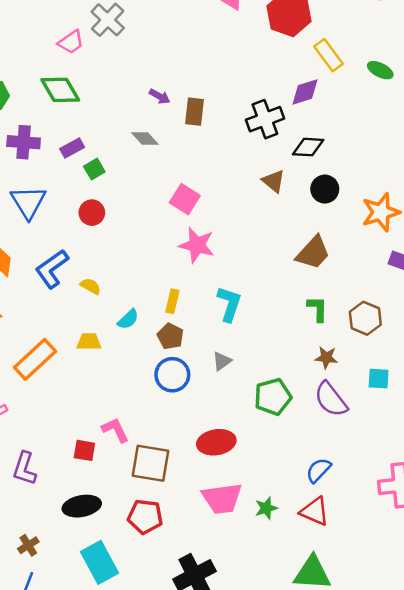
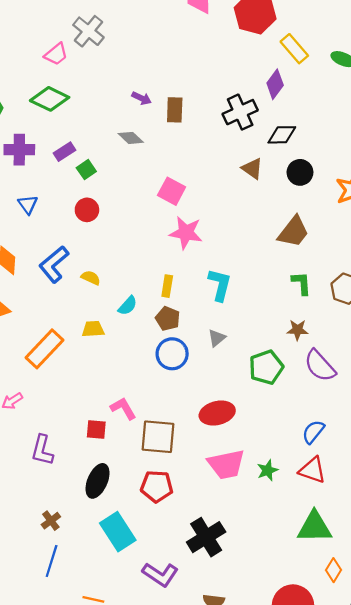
green diamond: (60, 90) -> (50, 99), turned -30
purple diamond: (305, 92) -> (275, 84), turned -32
blue triangle: (28, 202) -> (28, 204), size x0.6
brown star: (326, 358) -> (297, 330), moved
black ellipse: (82, 506) -> (97, 481), turned -52

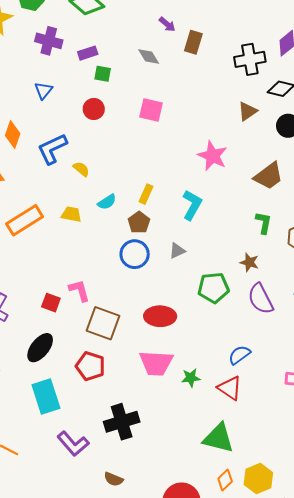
brown triangle: (252, 169) -> (247, 111), turned 35
green square: (86, 170) -> (103, 74), turned 30
pink square: (172, 191) -> (151, 110), moved, turned -30
pink star: (186, 233) -> (212, 156), moved

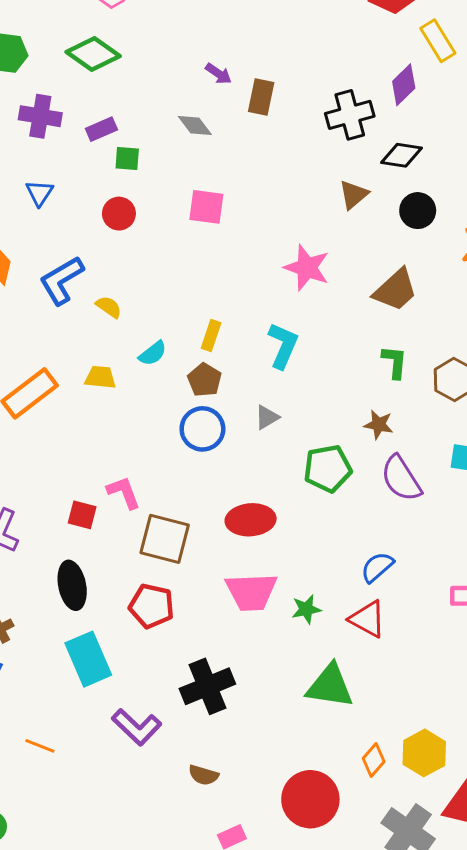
black ellipse: (40, 348) -> (72, 585), turned -44
green triangle: (218, 438) -> (330, 686), moved

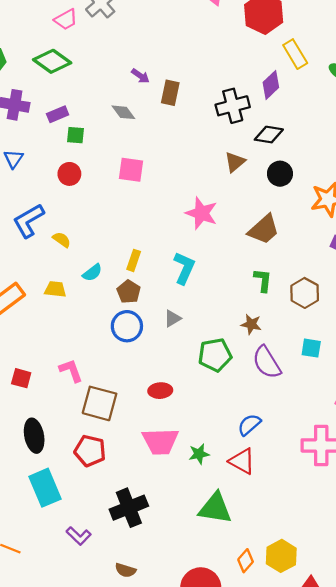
red square: (82, 515) -> (21, 378), moved
red ellipse: (251, 520) -> (160, 391), size x0.7
purple L-shape: (137, 727) -> (79, 536), size x0.7

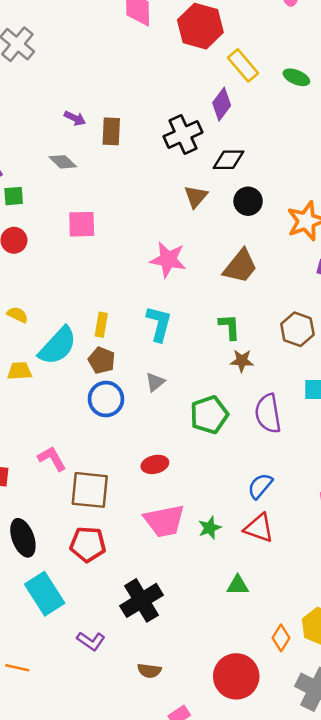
cyan semicircle: (92, 273) -> (58, 346), size x1.8
green L-shape: (263, 280) -> (230, 327), moved
brown star: (251, 324) -> (242, 361), moved
purple semicircle: (267, 362) -> (268, 413), turned 32
green triangle: (215, 508) -> (238, 585), size x0.6

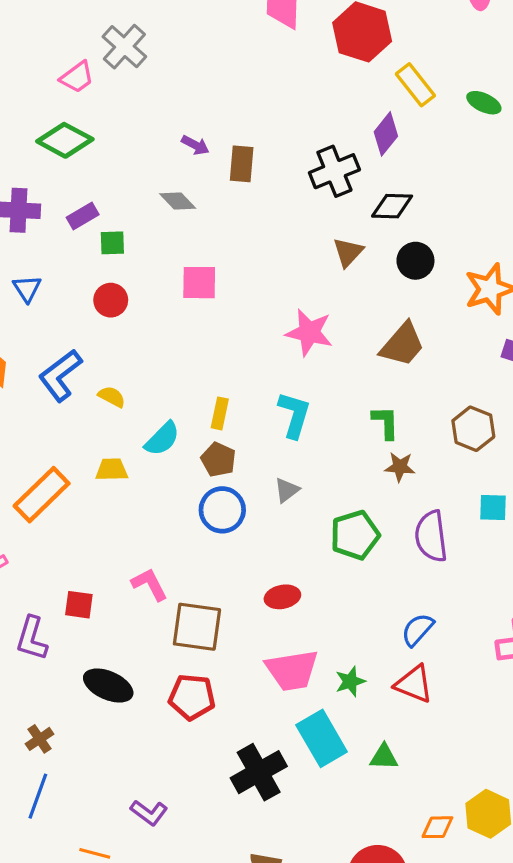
cyan semicircle: (58, 346) -> (162, 439), size x0.7
black ellipse: (23, 538) -> (108, 685), turned -48
cyan rectangle: (45, 594) -> (322, 738), moved
orange diamond: (281, 638) -> (437, 827), turned 55
purple L-shape: (91, 641) -> (149, 813), moved

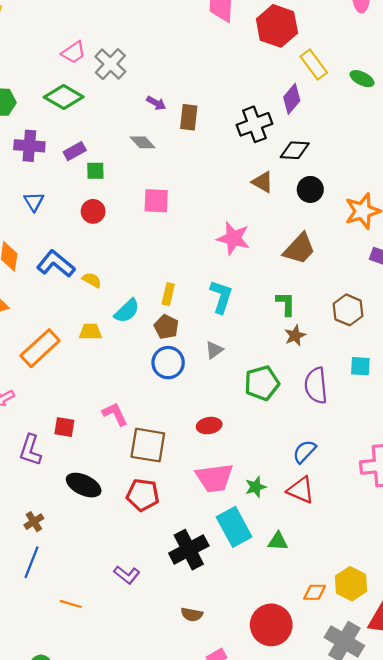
gray cross: (124, 47) -> (110, 64), moved
brown triangle: (348, 252) -> (263, 182), turned -45
blue L-shape: (60, 375) -> (56, 264), turned 75
brown star: (400, 467) -> (295, 336), turned -30
purple L-shape: (149, 813) -> (127, 575), moved

